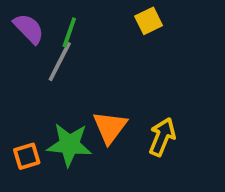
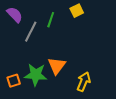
green line: (69, 32) -> (51, 20), moved
yellow arrow: (162, 137) -> (84, 82), moved

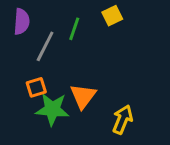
purple semicircle: (15, 15) -> (22, 22), turned 48
orange square: (14, 81) -> (36, 87), moved

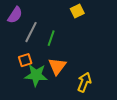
purple semicircle: (22, 22) -> (15, 15), turned 30
green line: (74, 29) -> (51, 38), moved

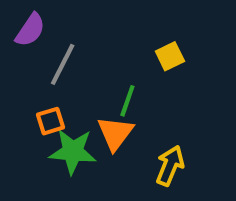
yellow square: (77, 11) -> (170, 56), moved
green line: (51, 38) -> (127, 101), moved

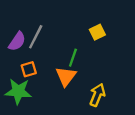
purple semicircle: (30, 30) -> (17, 41), moved
green star: (73, 151) -> (18, 91), moved

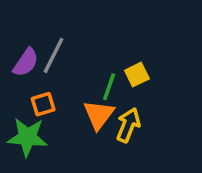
yellow square: (97, 32) -> (137, 75), moved
yellow arrow: (97, 95) -> (128, 125), moved

